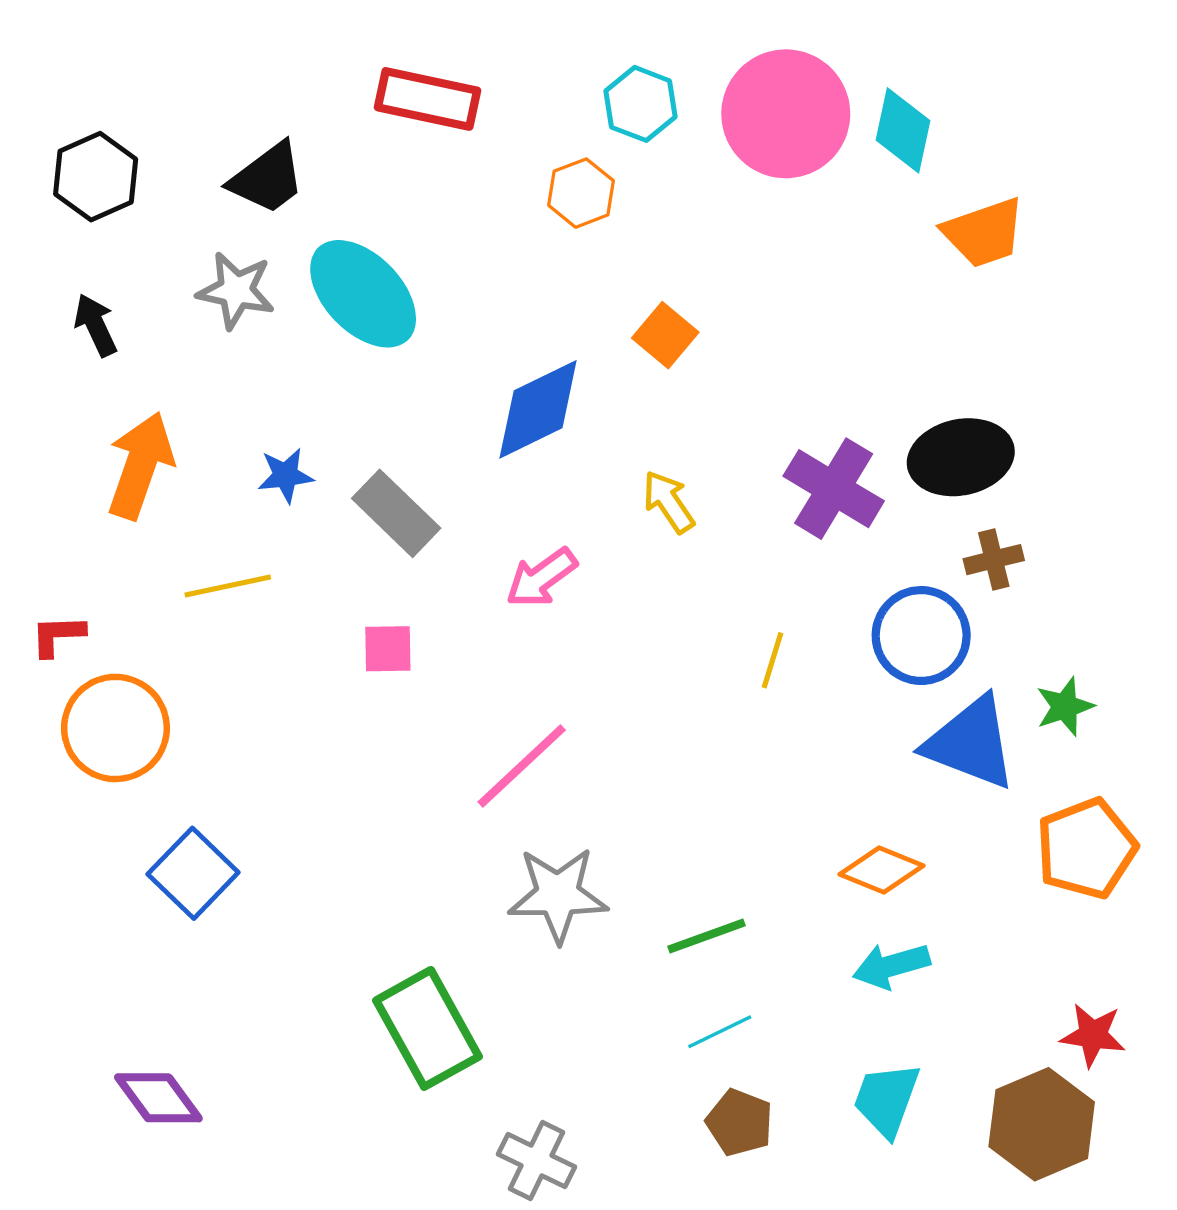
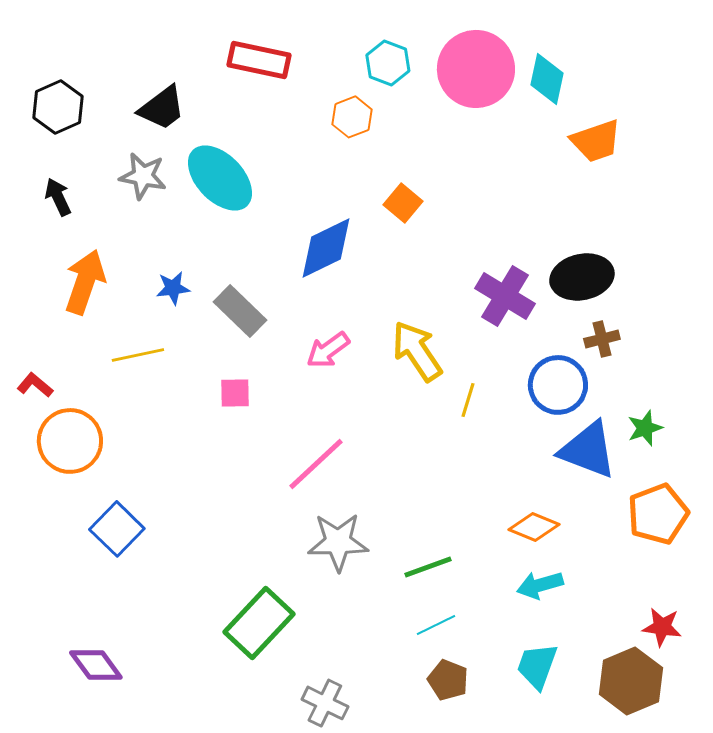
yellow arrow: (669, 502) -> (417, 351), moved, size x1.6
red L-shape: (58, 636) -> (35, 385), turned 42
green rectangle: (427, 1028) -> (259, 623), turned 72

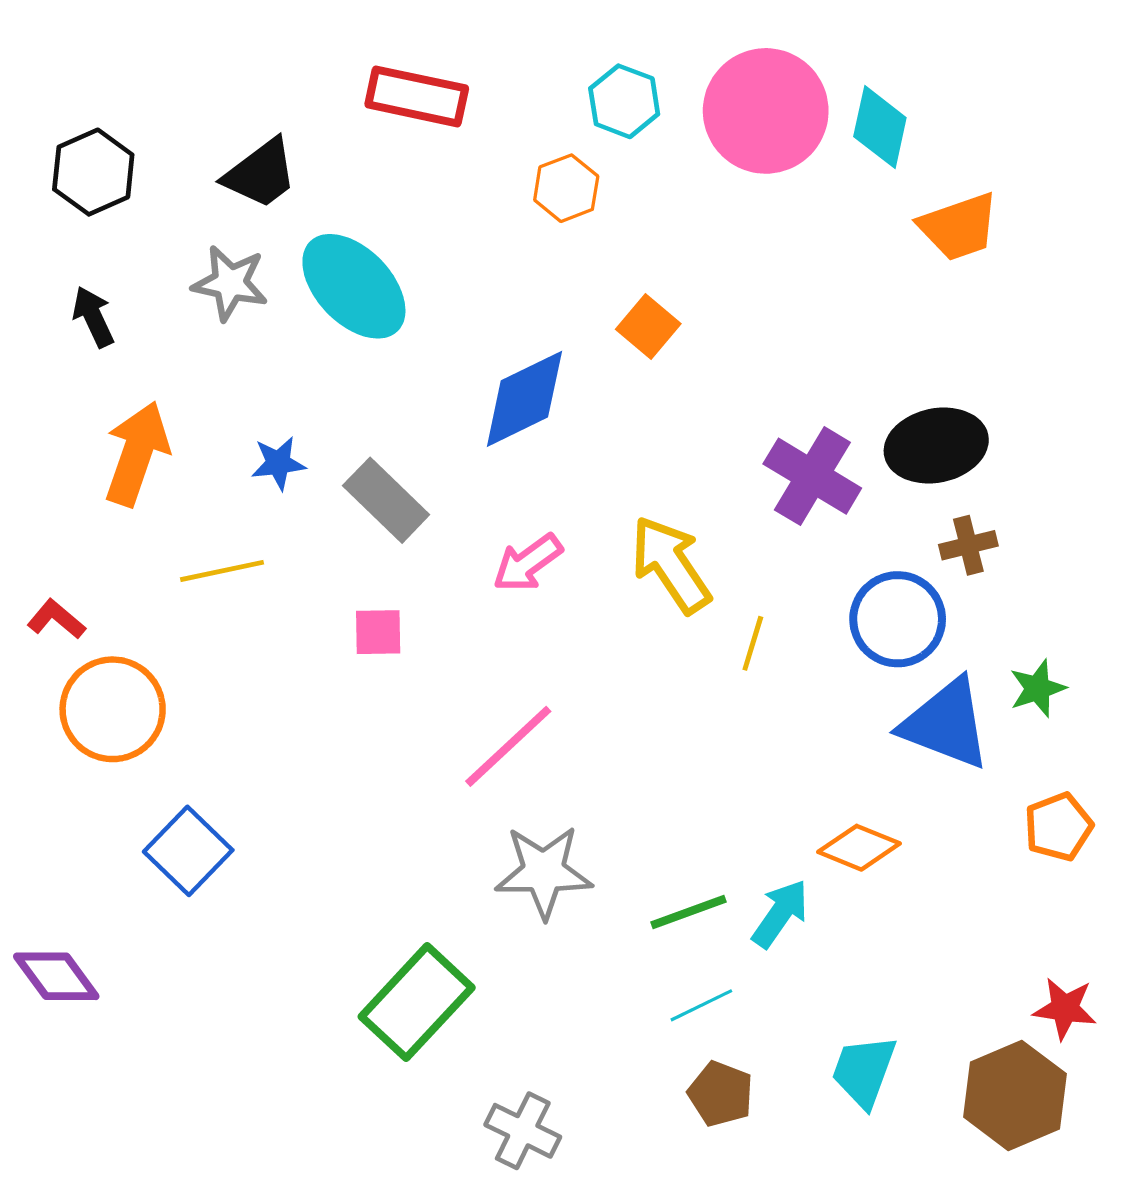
orange pentagon: (658, 514) -> (1058, 827), size x0.7
cyan arrow: (540, 585) -> (780, 914), moved, turned 141
purple diamond: (96, 665) -> (56, 976), moved

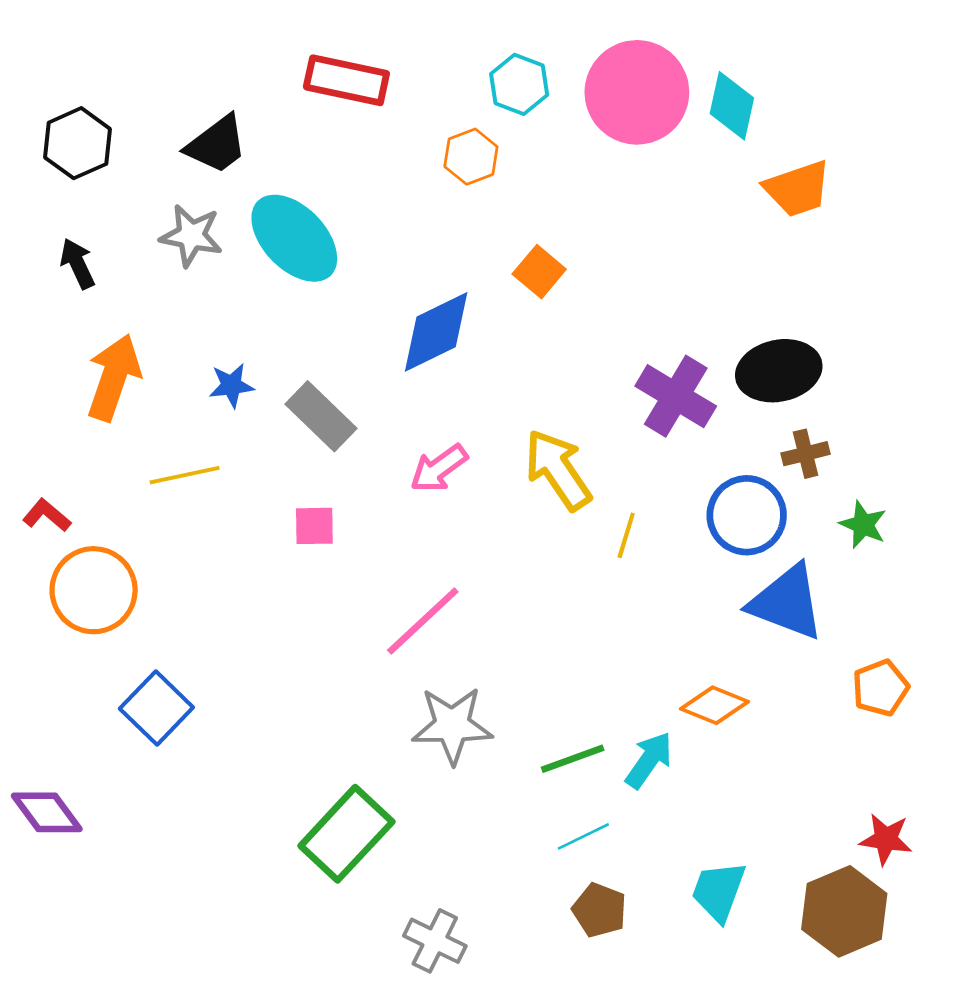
green star: (1038, 688) -> (863, 525), moved, turned -30

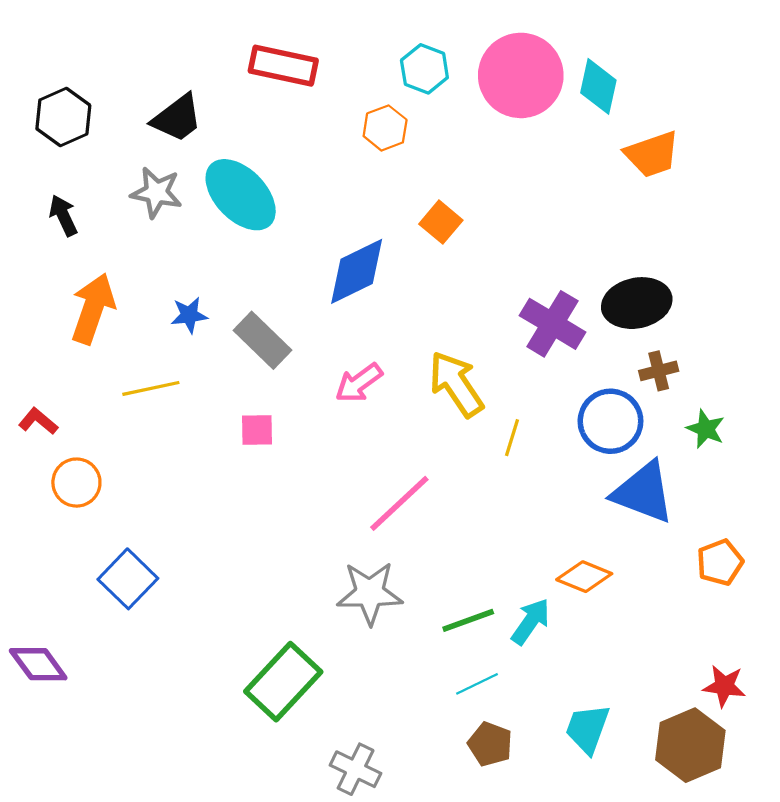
orange circle: (94, 590) -> (76, 483), size x0.7
pink line: (423, 621) -> (399, 503), moved

